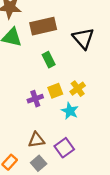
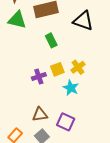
black triangle: (83, 38) -> (83, 21), turned -30
purple square: (64, 148) -> (66, 122), turned -30

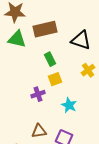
yellow cross: (78, 67) -> (88, 70), moved
yellow square: (57, 69) -> (55, 79), moved

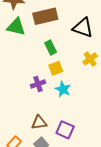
cyan star: (69, 105) -> (63, 89), moved

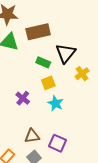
black triangle: (83, 28) -> (66, 53), moved, turned 50
green rectangle: (51, 48) -> (43, 62), turned -40
purple cross: (38, 84) -> (23, 98), moved, turned -32

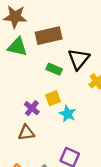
yellow square: (48, 83) -> (53, 98), moved
brown triangle: (32, 136) -> (26, 133), moved

